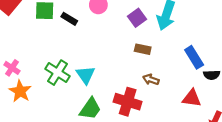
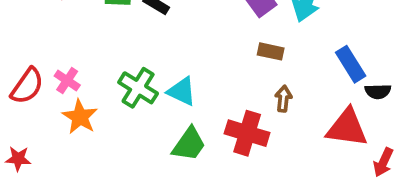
cyan triangle: (86, 75) -> (182, 91), turned -30
brown arrow: (151, 80) -> (283, 99), turned 77
red triangle: (192, 98) -> (347, 128), size x1.4

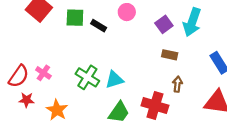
cyan triangle: (182, 91) -> (114, 80), turned -42
orange star: (80, 117) -> (57, 110), moved
red star: (18, 159) -> (27, 100), moved

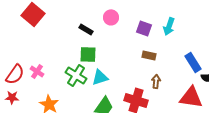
green square: (75, 18) -> (88, 54), moved
cyan arrow: (192, 22) -> (169, 26), size x0.7
purple square: (164, 24) -> (144, 28), turned -35
red star: (27, 100) -> (12, 97), moved

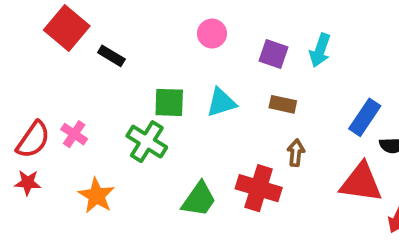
black rectangle: (86, 29) -> (111, 56), moved
blue rectangle: (193, 62) -> (365, 117), turned 66
cyan triangle: (100, 77) -> (221, 102), moved

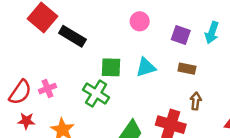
black rectangle: (111, 56) -> (72, 36), size x1.5
pink cross: (74, 134) -> (48, 89), turned 35
red star: (28, 183) -> (26, 121), moved

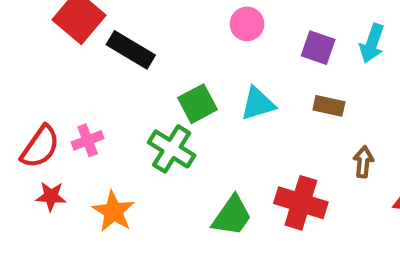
green square: (111, 67) -> (197, 104), turned -30
brown arrow: (196, 101) -> (363, 162), moved

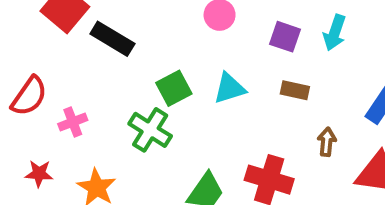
red semicircle: (40, 147) -> (29, 96), moved

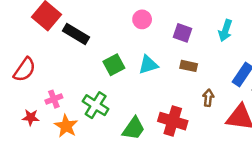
cyan arrow: (335, 33) -> (225, 30), moved
pink cross: (73, 122) -> (54, 99), moved
green cross: (150, 130) -> (96, 105), moved

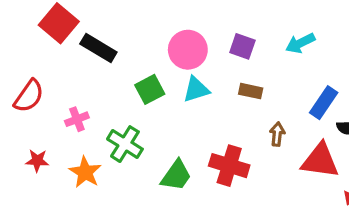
pink circle: (142, 19) -> (188, 50), moved, size x1.5
cyan arrow: (225, 30) -> (300, 43), turned 45
pink cross: (54, 99) -> (77, 119), moved

